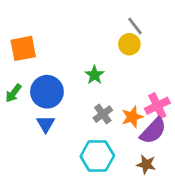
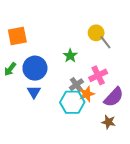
gray line: (135, 26) -> (105, 42), moved
pink cross: (157, 106) -> (98, 75), moved
orange star: (132, 117) -> (87, 94), moved
cyan hexagon: (97, 156) -> (72, 102), moved

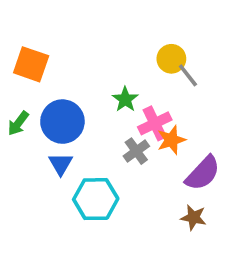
orange square: (17, 36) -> (31, 64), turned 30
pink cross: (98, 75) -> (155, 123), moved
orange star: (87, 94) -> (171, 140), moved
cyan hexagon: (72, 102) -> (96, 199), moved

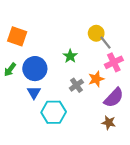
pink cross: (155, 123) -> (114, 62), moved

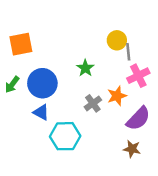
orange square: (17, 36) -> (21, 44), turned -30
gray line: (106, 43) -> (128, 52), turned 32
blue triangle: (34, 92) -> (41, 112), turned -32

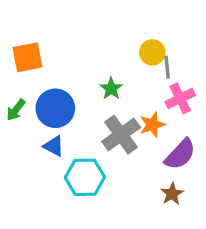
gray cross: (93, 103) -> (121, 135), size x1.6
brown star: (132, 149) -> (172, 194), turned 30

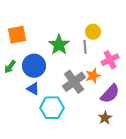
gray line: (167, 67) -> (85, 47), moved
green star: (111, 89) -> (59, 45), moved, size x1.5

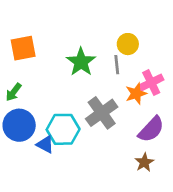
blue circle: (34, 66) -> (19, 125), moved
orange star: (93, 76) -> (136, 94), moved
blue triangle: (33, 89) -> (45, 144), moved
cyan hexagon: (52, 108) -> (63, 129), moved

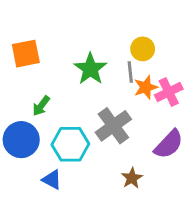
green arrow: (14, 92) -> (41, 106), moved
orange star: (136, 94) -> (146, 87), moved
blue triangle: (45, 144) -> (52, 180), moved
brown star: (144, 162) -> (132, 178), moved

